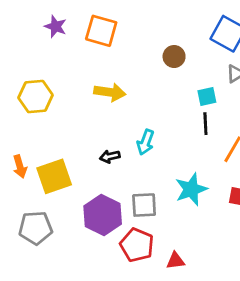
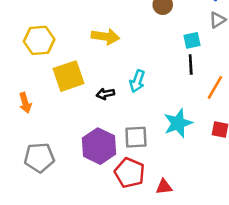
yellow square: (54, 176) -> (68, 76), moved

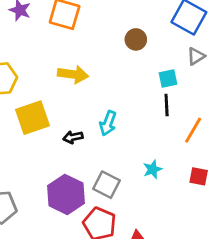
cyan star: (178, 123) -> (153, 169), size x0.6
gray square: (136, 137) -> (106, 185), turned 30

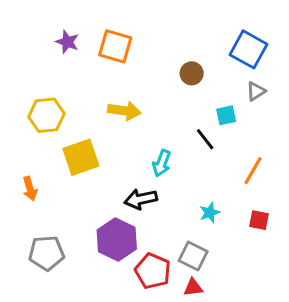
black line: (167, 105) -> (205, 139), moved, turned -35
black arrow: (73, 137) -> (141, 199), moved, size x1.5
gray square: (106, 185) -> (193, 256), moved

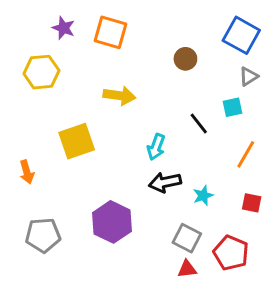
yellow hexagon: (46, 115) -> (41, 72), moved
cyan square: (226, 115) -> (233, 107), moved
black arrow: (141, 199) -> (165, 182), moved
red pentagon: (153, 271) -> (231, 253), moved

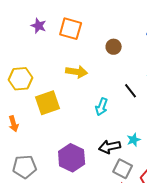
brown circle: (185, 59) -> (114, 47), moved
yellow hexagon: (41, 72) -> (21, 79), moved
black arrow: (165, 182) -> (110, 147), moved

